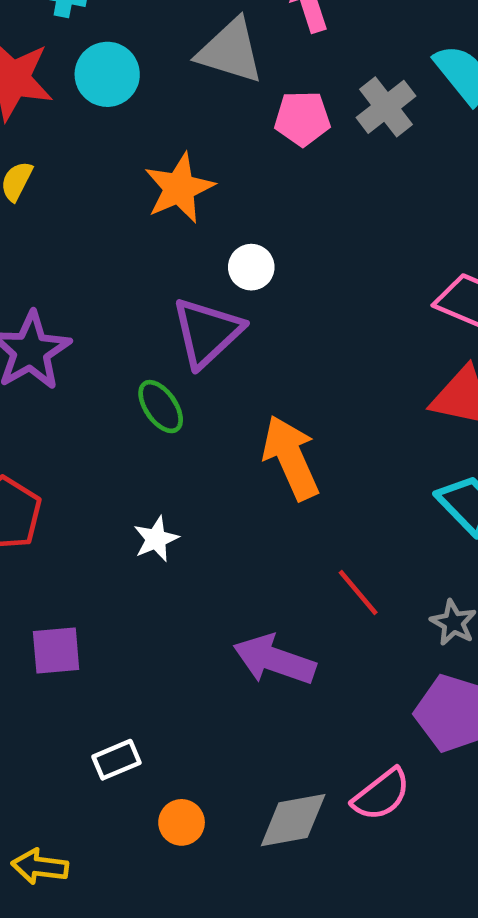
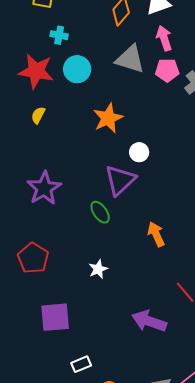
pink pentagon: (302, 118) -> (167, 70), moved
orange arrow: (291, 458) -> (156, 234), size x0.7
purple square: (56, 650) -> (55, 317), size x1.4

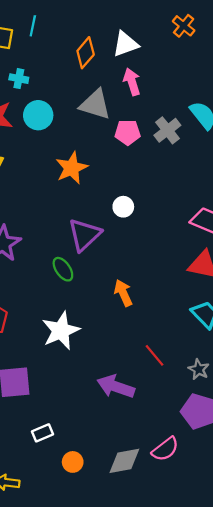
pink pentagon: (167, 70) -> (128, 132), moved
white circle: (139, 152) -> (123, 207), moved
white star: (98, 269) -> (61, 331), size x1.8

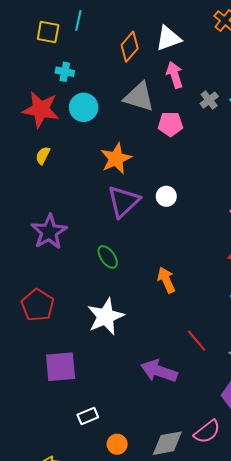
gray cross: (167, 130) -> (209, 100), moved, size x0.7
purple triangle: (85, 235) -> (123, 201), moved

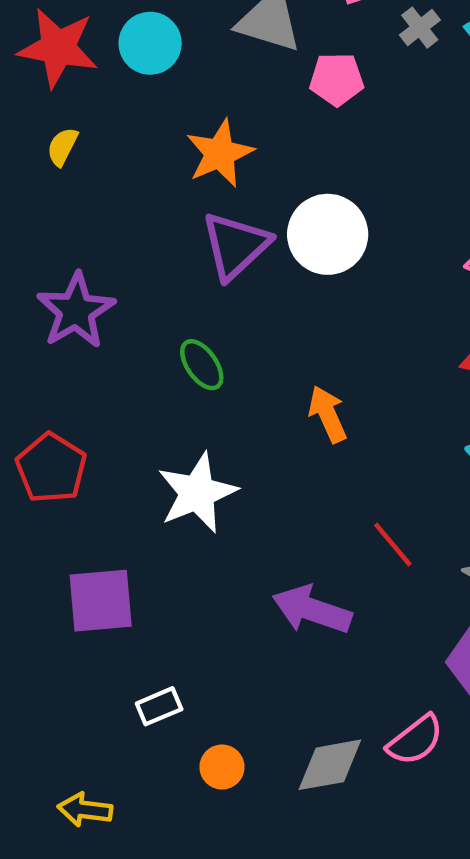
white circle: (166, 196) -> (328, 234), size x1.8

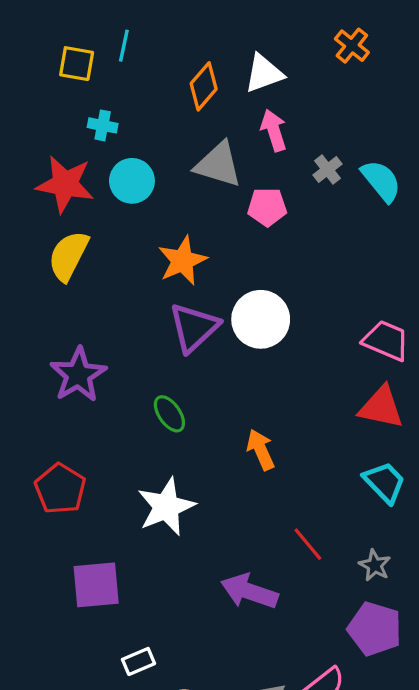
yellow semicircle: (62, 147) -> (68, 256), size x1.8

